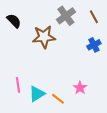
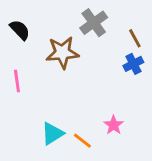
brown line: (94, 17) -> (135, 38), moved
pink line: (18, 85) -> (17, 81), moved

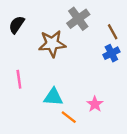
black semicircle: (20, 30) -> (17, 25), turned -102
pink line: (17, 81) -> (19, 79), moved
cyan triangle: (52, 134) -> (53, 97), moved, turned 36

